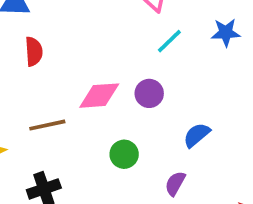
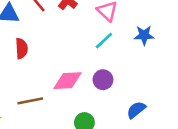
blue star: (226, 32) -> (144, 35), moved
cyan line: (169, 41) -> (104, 41), moved

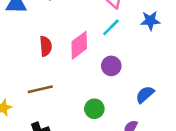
red semicircle: (22, 48) -> (46, 46), moved
pink diamond: (67, 81) -> (79, 45), moved, turned -32

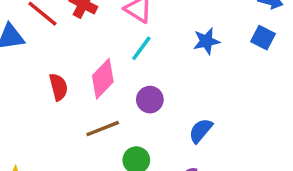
blue star: (150, 21) -> (206, 41), moved
brown line: (40, 89) -> (103, 129), moved

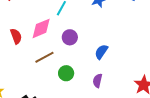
pink diamond: (103, 79) -> (41, 28), turned 30

